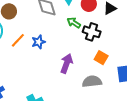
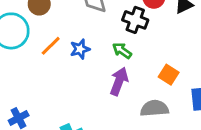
green arrow: (74, 23) -> (122, 51), moved
black cross: (92, 32) -> (135, 20), moved

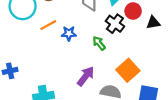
orange square: (169, 75) -> (128, 70), size x1.5
purple arrow: (119, 81) -> (86, 76), moved

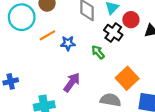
purple arrow: (86, 76) -> (72, 82), moved

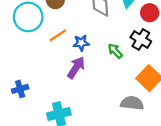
black cross: (113, 33) -> (141, 39), moved
purple arrow: (72, 82) -> (76, 67), moved

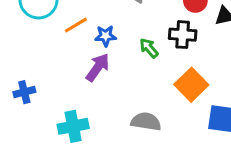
black cross: (141, 39) -> (183, 35), turned -30
gray semicircle: (132, 103) -> (146, 122), moved

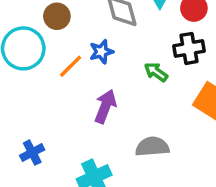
blue star: (106, 36) -> (101, 52), moved
gray semicircle: (146, 122) -> (152, 147), moved

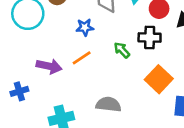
orange line: (71, 66) -> (82, 58), moved
purple arrow: (105, 106) -> (49, 66), moved, turned 70

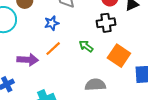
green arrow: (122, 50) -> (86, 46), moved
gray semicircle: (108, 104) -> (95, 85), moved

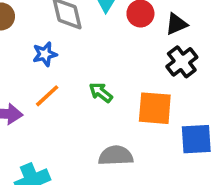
black cross: (106, 23) -> (182, 62), moved, turned -30
orange square: (119, 56) -> (155, 108), turned -30

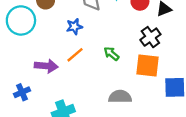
black cross: (182, 62) -> (150, 37), moved

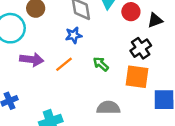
blue star: (74, 27) -> (74, 35), moved
purple arrow: (46, 66) -> (32, 59), moved

